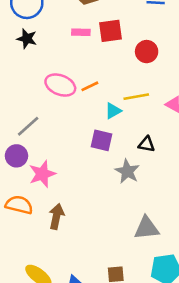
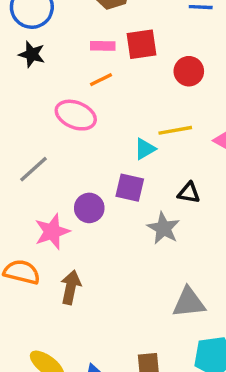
orange line: (90, 86) -> (101, 80), moved
purple circle: (16, 156) -> (89, 208), moved

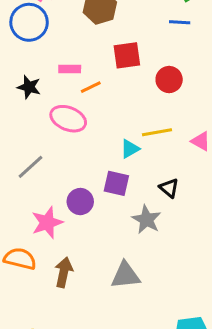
pink rectangle: (103, 46) -> (70, 69), moved
black star: (32, 54) -> (29, 87), moved
black triangle: (189, 193) -> (169, 188), turned 30
gray triangle: (189, 302) -> (125, 275), moved

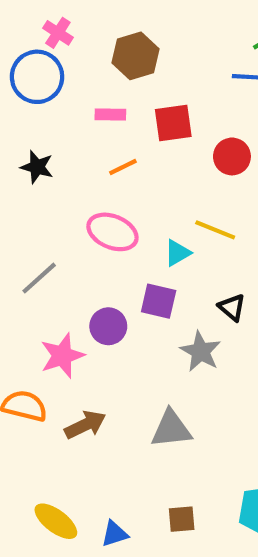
pink rectangle: (70, 69) -> (110, 115), moved
pink ellipse: (68, 119) -> (112, 232), moved
yellow line: (157, 132) -> (215, 230), turned 32
brown arrow: (64, 272) -> (85, 425), turned 52

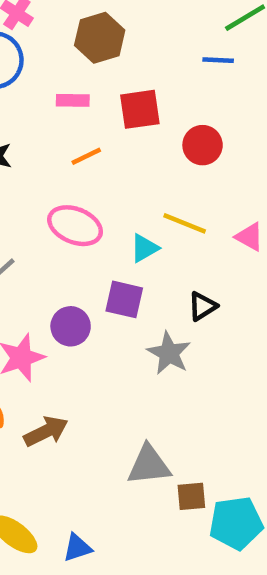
black triangle: (232, 307) -> (203, 306), turned 48
gray triangle: (171, 429) -> (149, 465), moved
brown square: (182, 519) -> (191, 496), moved

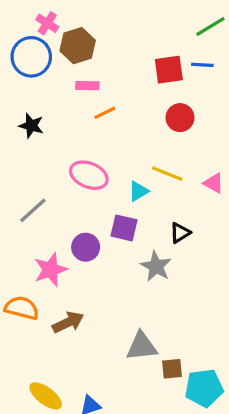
brown hexagon: (100, 38) -> (78, 46), moved
blue line: (218, 60) -> (202, 65), moved
red square: (140, 109) -> (169, 70), moved
orange line: (86, 156) -> (105, 113), moved

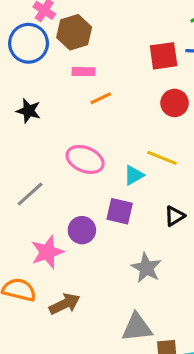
gray star: (156, 266) -> (146, 268), moved

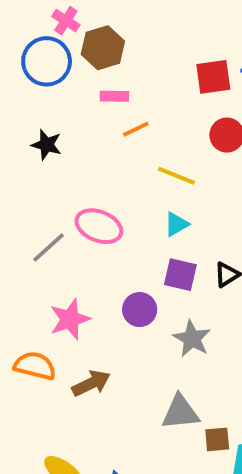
yellow line: (162, 158) -> (176, 176), moved
pink ellipse: (85, 159) -> (99, 226), moved
purple square: (120, 211) -> (180, 275), moved
purple circle: (82, 230) -> (140, 310), moved

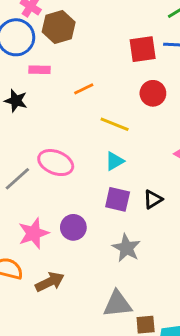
pink rectangle: (114, 96) -> (39, 70), moved
purple circle: (140, 310) -> (73, 227), moved

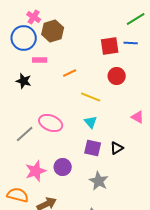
cyan triangle: (115, 161) -> (91, 122), turned -40

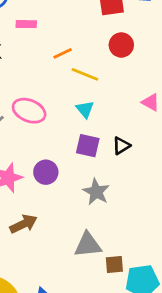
pink rectangle: (40, 60) -> (26, 24), moved
orange line: (70, 73) -> (63, 53), moved

